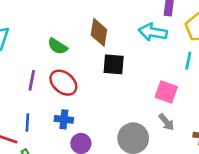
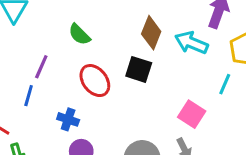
brown diamond: (99, 32) -> (151, 33), moved
red ellipse: (63, 83) -> (95, 81), moved
blue line: (27, 123) -> (29, 96), moved

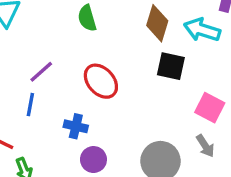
green semicircle: (79, 34) -> (87, 18), moved, turned 35
purple line: (41, 67) -> (41, 72), turned 30
black square: (139, 69) -> (171, 66), moved

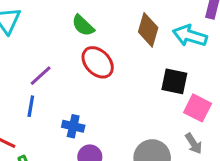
green semicircle: (87, 18) -> (83, 26), turned -30
black square: (171, 66) -> (174, 81), moved
red ellipse: (101, 81) -> (98, 62), moved

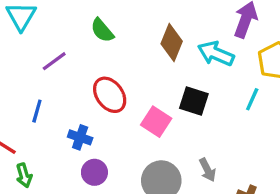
red ellipse: (98, 62) -> (110, 95), moved
purple line: (41, 76) -> (54, 61), moved
pink square: (198, 108) -> (156, 122), moved

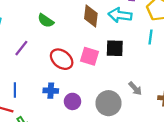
blue line: (37, 111) -> (15, 90), moved
pink square: (156, 122) -> (90, 56), moved
purple circle: (94, 172) -> (72, 101), moved

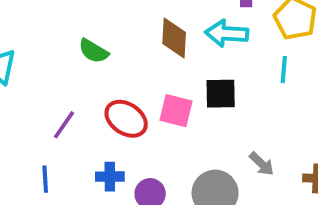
purple line: (21, 48) -> (64, 125), moved

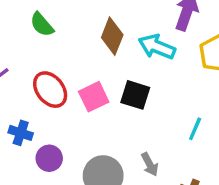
cyan line: (284, 70) -> (195, 129), moved
pink square: (176, 111) -> (94, 97), turned 32

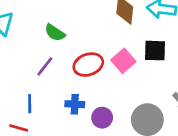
green semicircle: (42, 25) -> (55, 33), moved
red ellipse: (50, 90) -> (88, 65), turned -56

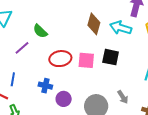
pink square: (123, 61) -> (86, 60), turned 36
purple line: (45, 66) -> (22, 48), moved

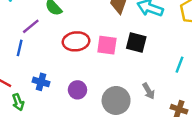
blue line: (13, 79) -> (20, 48), moved
blue cross: (45, 86) -> (41, 82), moved

